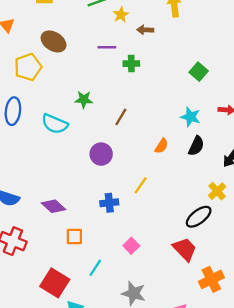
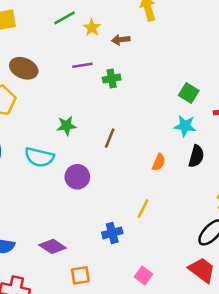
green square: (199, 72) -> (189, 93), moved
purple circle: (101, 154) -> (77, 177), moved

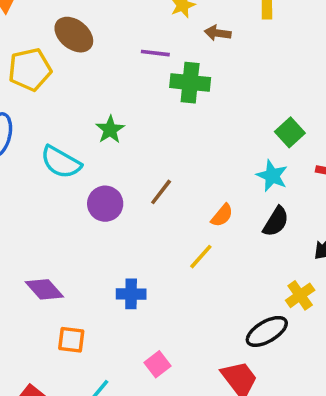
green cross: (112, 79) -> (190, 83), size x1.5
green star: (66, 126) -> (110, 130), turned 30
brown line: (110, 138) -> (161, 192), moved
yellow line: (143, 209) -> (201, 257), moved

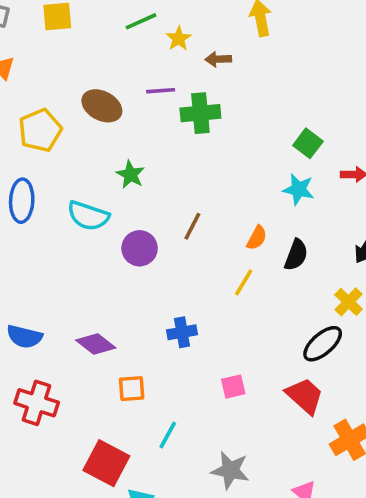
brown ellipse: (74, 35) -> (102, 106), moved
black semicircle: (276, 222) -> (296, 255), moved
pink square: (158, 364) -> (233, 387), moved, turned 35

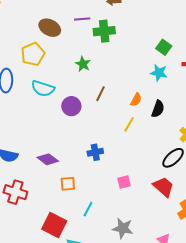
yellow pentagon: (40, 130) -> (33, 54), moved
green star: (131, 175) -> (83, 64), moved

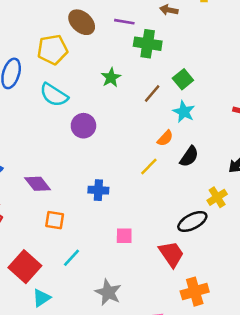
green square: (164, 47) -> (183, 79), moved
cyan star: (159, 73) -> (184, 112), moved
brown line: (100, 94) -> (152, 93), moved

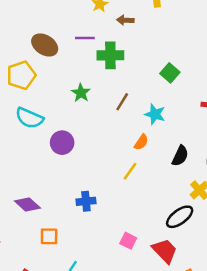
green square: (183, 79) -> (170, 73), moved
black semicircle: (189, 156) -> (180, 156), moved
pink square: (124, 236) -> (128, 241), moved, turned 35

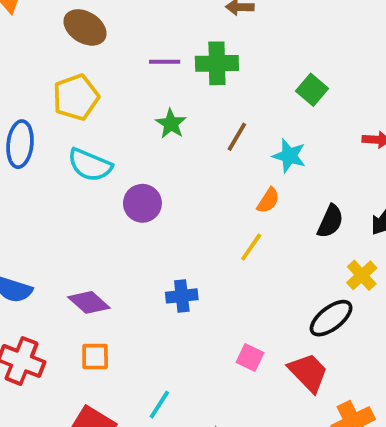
purple line: (85, 38) -> (165, 62), moved
brown ellipse: (45, 45) -> (85, 27), moved
orange square: (49, 236) -> (95, 357), moved

